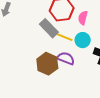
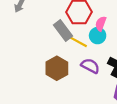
cyan circle: (83, 40) -> (98, 36), moved
purple semicircle: (66, 58) -> (90, 66), moved

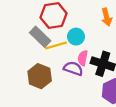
pink semicircle: (101, 24) -> (83, 58), moved
yellow line: (77, 41) -> (56, 45), turned -36

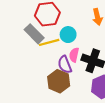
purple semicircle: (73, 68) -> (65, 65), turned -132
brown hexagon: (40, 76) -> (59, 81), moved

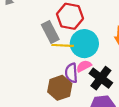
cyan circle: (68, 35) -> (84, 44), size x1.6
pink semicircle: (74, 55) -> (84, 66), turned 32

